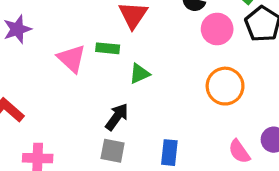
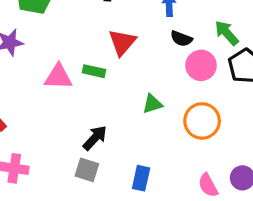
pink triangle: (72, 59) -> (58, 77), turned -48
green triangle: (139, 74) -> (152, 104), moved

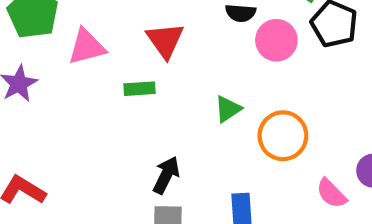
pink triangle: (58, 77) -> (87, 47), moved
orange circle: (202, 121) -> (283, 136), moved

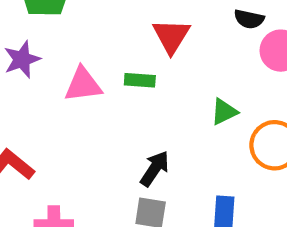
pink triangle: (87, 47) -> (83, 85), moved

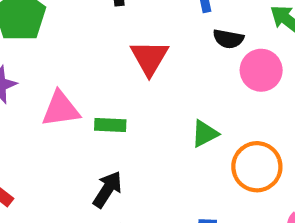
green rectangle: (140, 80) -> (110, 125), moved
black arrow: (155, 169) -> (107, 189), moved

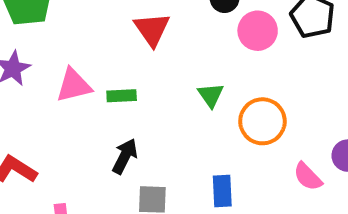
green triangle: (205, 134) -> (211, 95), turned -32

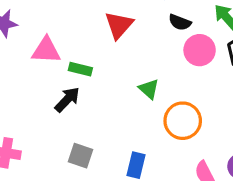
green triangle: (211, 95) -> (149, 89), turned -30
black arrow: (125, 156) -> (67, 100), moved

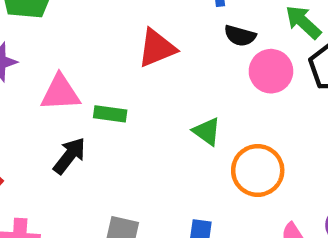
red triangle: (119, 25) -> (157, 48), turned 32
black arrow: (67, 100) -> (69, 156), moved

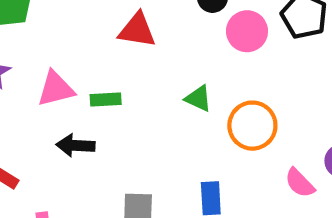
red triangle: (157, 48) -> (137, 30), turned 42
black arrow: (69, 156) -> (75, 145), turned -114

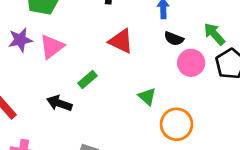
pink triangle: (56, 89) -> (52, 47), moved, turned -40
green rectangle: (106, 100) -> (87, 80), turned -54

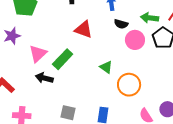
green arrow: (214, 34) -> (149, 18), turned -36
pink triangle: (52, 47) -> (38, 54), moved
green rectangle: (87, 80) -> (63, 59), size x1.5

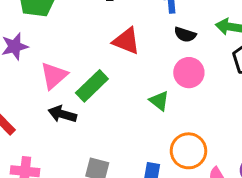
pink circle: (135, 40) -> (189, 73), moved
orange circle: (129, 85) -> (188, 151), moved

